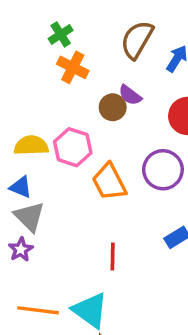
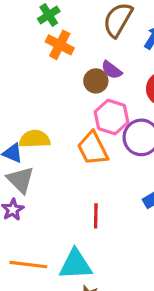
yellow semicircle: (31, 145) -> (35, 139), moved
pink hexagon: (73, 147) -> (112, 117), moved
cyan triangle: (90, 310) -> (75, 265), turned -39

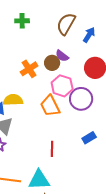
green cross: (49, 15) -> (22, 21), turned 32
orange cross: (60, 45) -> (29, 69), moved, turned 30

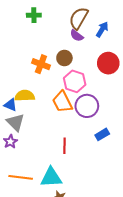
purple semicircle: (62, 56) -> (77, 36), moved
orange cross: (29, 69) -> (41, 64), turned -36
purple circle: (81, 99) -> (87, 106), moved

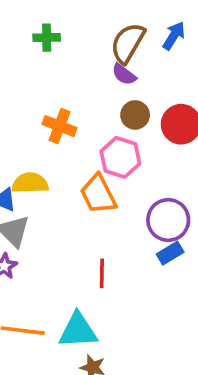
blue arrow: (102, 29) -> (174, 36), moved
brown circle: (64, 58) -> (135, 115), moved
purple circle: (87, 106) -> (168, 220), moved

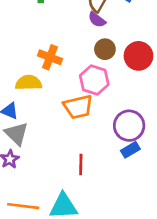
yellow semicircle: (30, 183) -> (29, 83), moved
orange trapezoid: (98, 194) -> (78, 107), turned -76

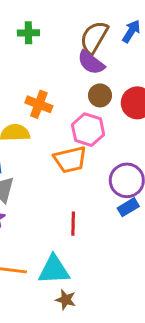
purple semicircle: (97, 20) -> (91, 63), size x1.4

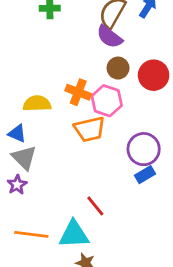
orange cross: (39, 104) -> (78, 92), moved
red line: (73, 224) -> (95, 206), moved, turned -40

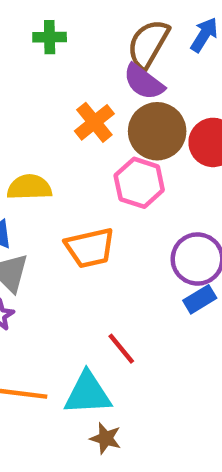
brown circle: (118, 68) -> (157, 131), size x1.6
orange cross: (78, 92) -> (94, 122), moved, turned 30
orange trapezoid: (90, 129) -> (90, 248), moved

